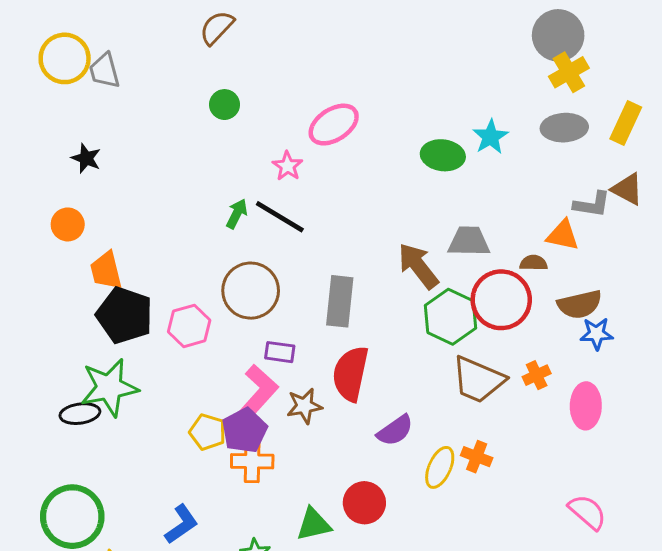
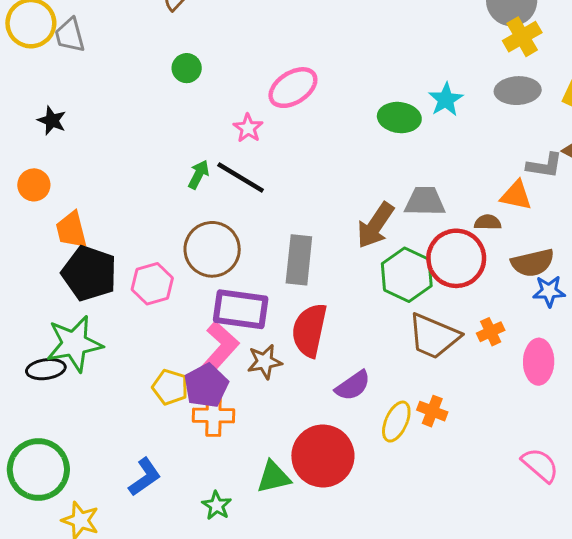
brown arrow: (418, 266) -> (375, 225), turned -108
purple rectangle: (280, 352) -> (241, 309), size x1.8
red circle: (364, 503) -> (323, 456), size x1.5

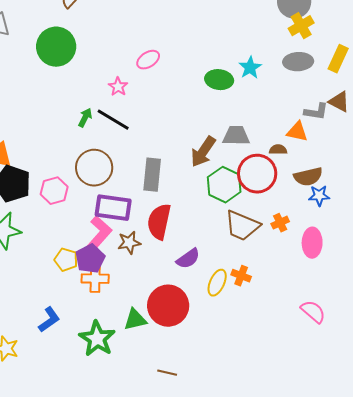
green circle: (187, 68) -> (56, 47), moved, size x2.0
pink ellipse: (293, 88) -> (148, 60), size x0.7
green star: (217, 505) -> (97, 339), size x1.8

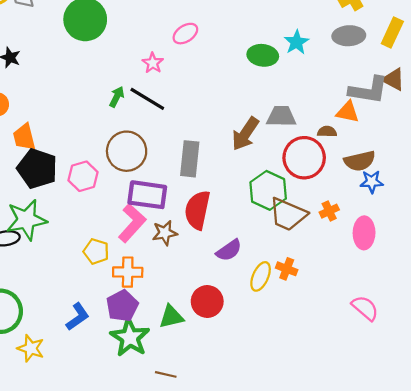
gray L-shape: (316, 112) -> (368, 90), size x1.5
green hexagon: (224, 185) -> (268, 190), moved
purple pentagon: (90, 259) -> (122, 306), moved
red circle: (168, 306) -> (207, 301), size x0.7
brown line: (167, 373) -> (166, 374), moved

